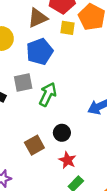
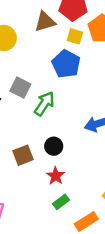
blue pentagon: (40, 52) -> (66, 64), moved, turned -30
gray square: (23, 82) -> (20, 88), turned 30

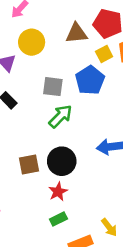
yellow square: (75, 36) -> (104, 54), turned 35
gray square: (20, 88) -> (53, 87), moved, turned -30
black circle: (54, 146) -> (62, 161), size x1.5

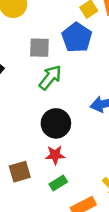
brown square: (29, 165) -> (20, 172), moved
red star: (58, 192) -> (55, 155), turned 30

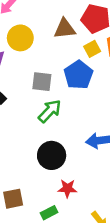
red star: (55, 155) -> (67, 188), moved

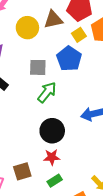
yellow circle: (20, 38) -> (27, 28), moved
red star: (67, 188) -> (52, 157), moved

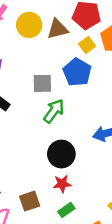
yellow circle: (27, 28) -> (29, 25), moved

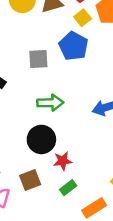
green arrow: (54, 111) -> (50, 103), moved, turned 55
black circle: (61, 154) -> (41, 139), moved

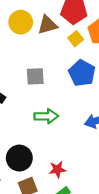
blue pentagon: (73, 46) -> (82, 73), moved
black circle: (41, 139) -> (19, 158), moved

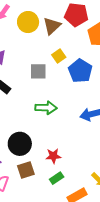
brown triangle: (47, 25) -> (52, 26), turned -30
yellow square: (76, 39) -> (59, 56), moved

